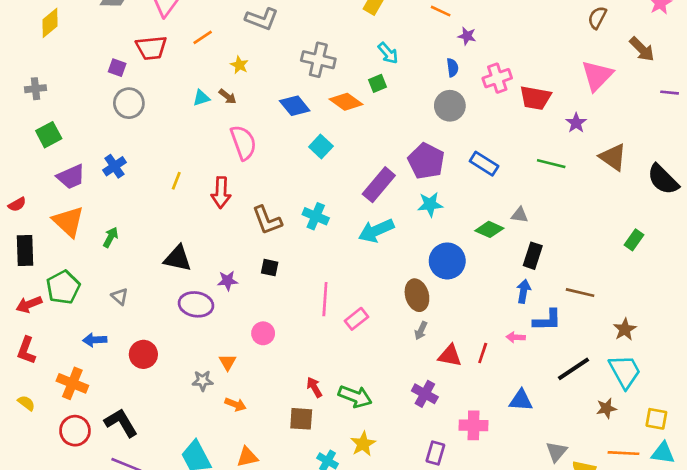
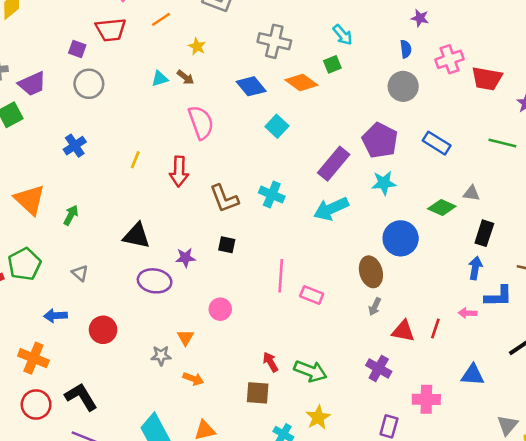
purple trapezoid: (71, 177) -> (32, 84), moved
pink rectangle: (356, 319) -> (312, 295), turned 60

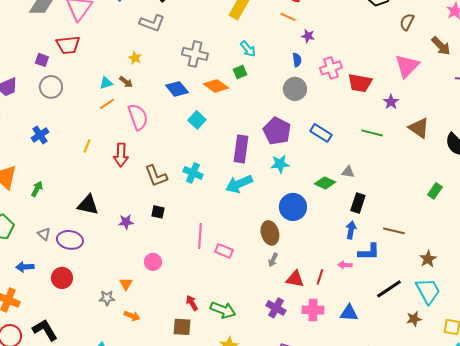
orange line: (161, 19) -> (107, 104), moved
purple rectangle: (334, 164) -> (241, 149), turned -32
purple ellipse: (155, 281) -> (70, 240), moved
pink cross: (426, 399) -> (313, 310), moved

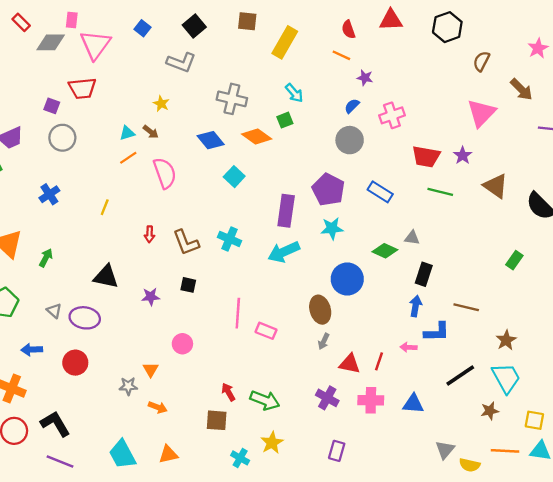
blue semicircle: (297, 60) -> (352, 106), turned -128
red trapezoid: (360, 83) -> (426, 157), moved
red arrow: (121, 155) -> (149, 234), moved, size x0.6

